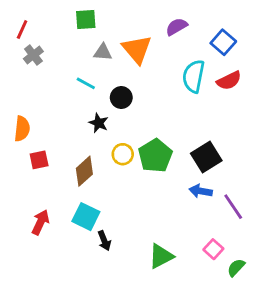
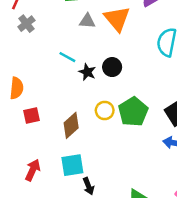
cyan line: (86, 83) -> (67, 57), moved
black circle: (121, 98) -> (112, 67), moved
black star: (99, 123) -> (87, 72), moved
cyan square: (86, 217) -> (72, 165), turned -35

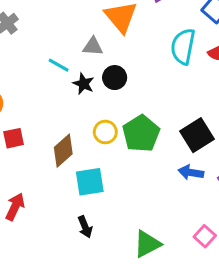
gray triangle: (87, 21) -> (93, 46), moved
cyan square: (72, 165) -> (90, 182), moved

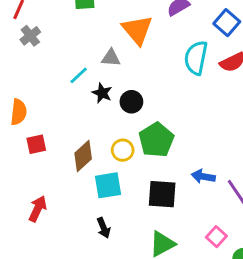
cyan line: (59, 65) -> (79, 75), turned -72
black circle: (115, 78) -> (131, 102), moved
yellow circle: (105, 132) -> (123, 150), moved
black square: (197, 135) -> (162, 194), moved, turned 36

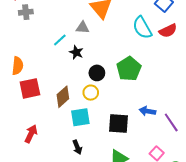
gray cross: (30, 36) -> (26, 12), turned 32
cyan semicircle: (196, 58) -> (142, 28), turned -40
black circle: (131, 102) -> (97, 73), moved
green pentagon: (156, 140) -> (129, 69), moved
red square: (36, 144) -> (30, 88), size x1.5

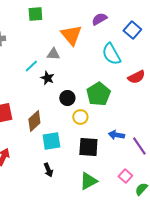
red semicircle: (168, 31) -> (136, 77), moved
yellow circle: (91, 93) -> (80, 117), moved

